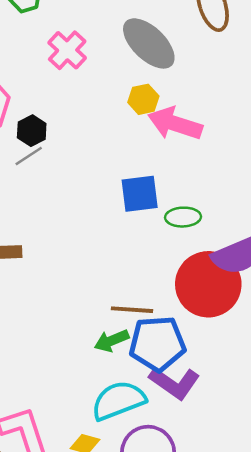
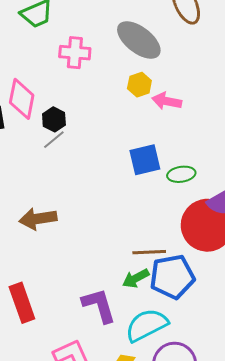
pink cross: (67, 50) -> (75, 53), turned -32
pink arrow: (175, 124) -> (167, 101), size x0.7
purple L-shape: (175, 383) -> (99, 305), moved, turned -135

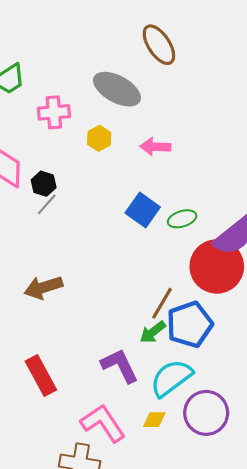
yellow hexagon: (139, 85) -> (99, 138), moved
blue square: (145, 160) -> (143, 210), turned -32
brown line: (149, 252) -> (162, 303), turned -48

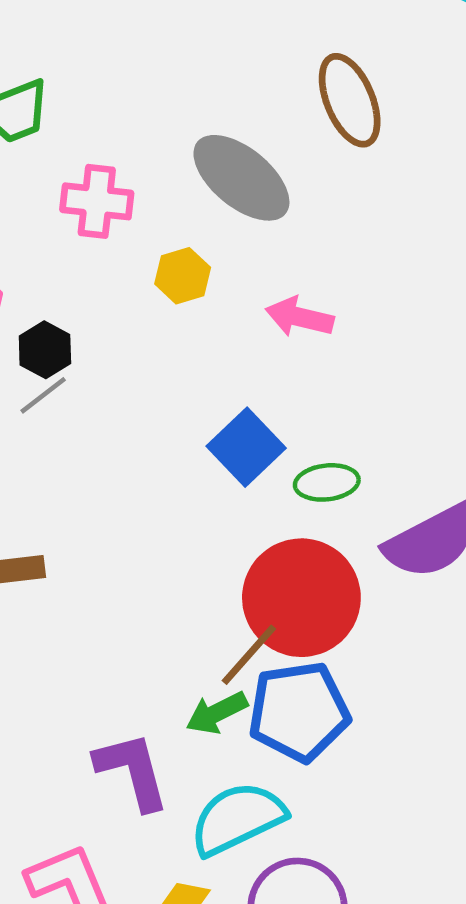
red circle: (217, 266) -> (301, 598), moved

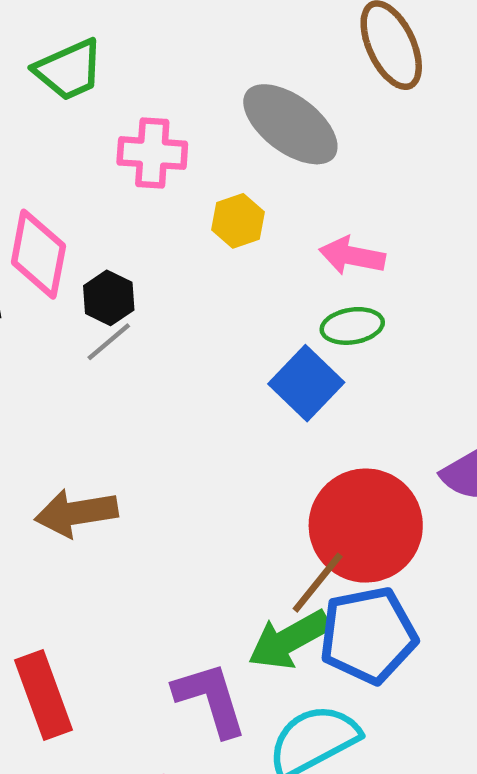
green ellipse: (327, 482) -> (352, 326), moved
green arrow: (217, 713) -> (289, 640), size x1.4

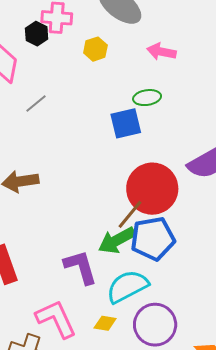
pink arrow: (352, 256) -> (161, 52), moved
black hexagon: (109, 298) -> (37, 34), moved
blue square: (306, 383) -> (126, 123), turned 32

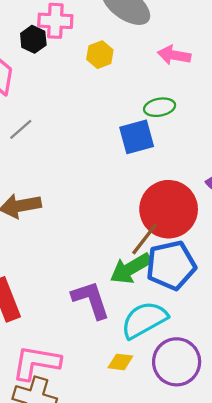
gray line: (36, 104) -> (21, 129), moved
pink L-shape: (56, 319) -> (36, 363), moved, turned -54

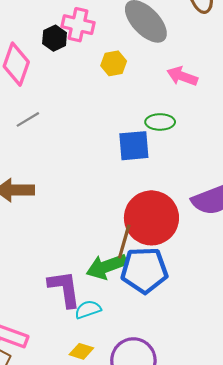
brown line: (145, 239) -> (124, 241), turned -32
cyan semicircle: (144, 320) -> (88, 310), moved, size x0.6

